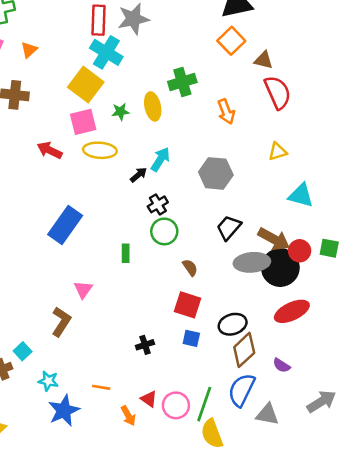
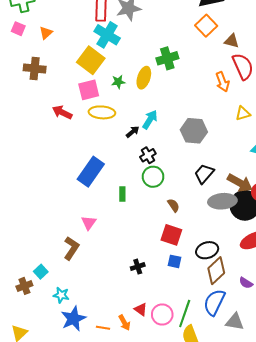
yellow ellipse: (153, 106) -> (144, 78), turned 30
orange arrow: (226, 112) -> (222, 82), moved
blue rectangle: (65, 225) -> (91, 172), moved
orange line: (101, 387) -> (103, 328), moved

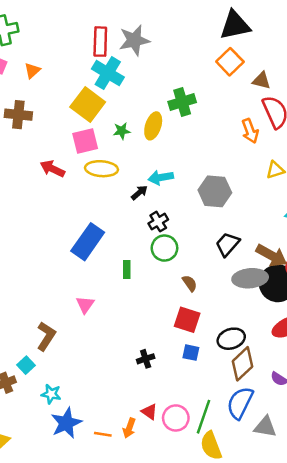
cyan arrow: (150, 120) -> (161, 178), turned -132
brown L-shape: (71, 248) -> (46, 336), moved
orange arrow: (124, 323) -> (129, 428), turned 49

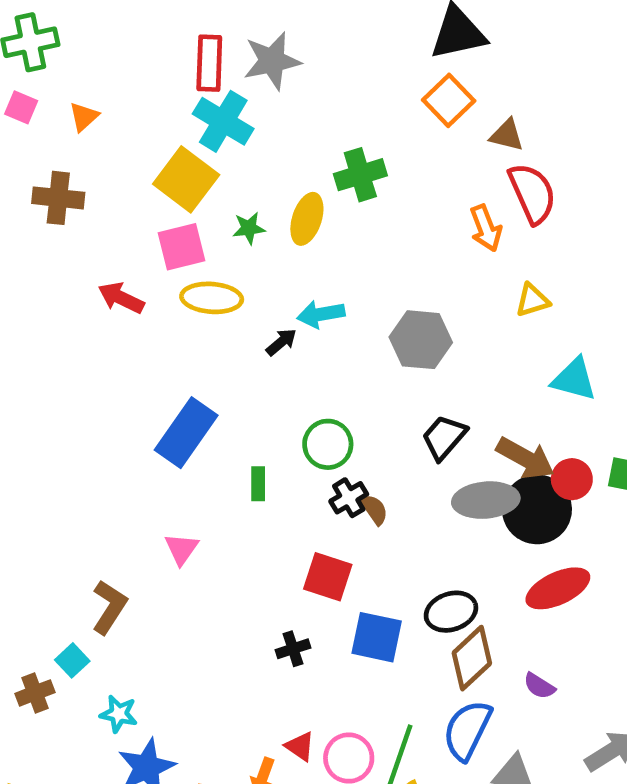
black cross: (158, 222) -> (349, 498), moved
red square: (187, 320) -> (328, 577), moved
blue square: (191, 353) -> (377, 637), size x1.6

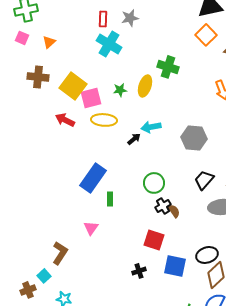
gray star: (272, 61) -> (130, 18), size x0.7
red rectangle: (209, 63) -> (103, 19), size x0.7
green cross: (360, 175) -> (168, 67), turned 35
yellow square: (186, 179) -> (73, 86), moved
green rectangle: (258, 484) -> (110, 199), moved

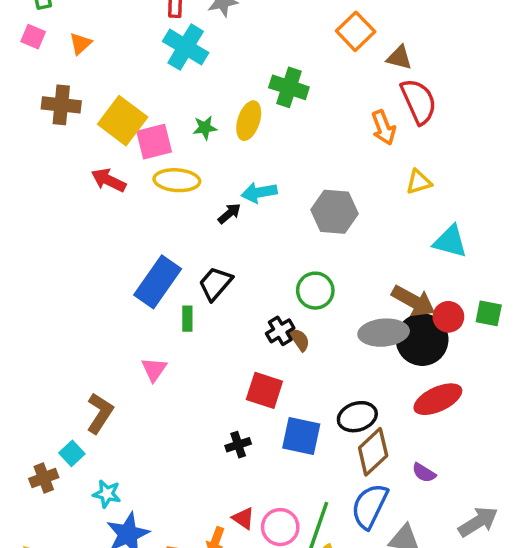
black trapezoid: (204, 180) -> (215, 284), moved
green circle: (154, 183) -> (315, 291), moved

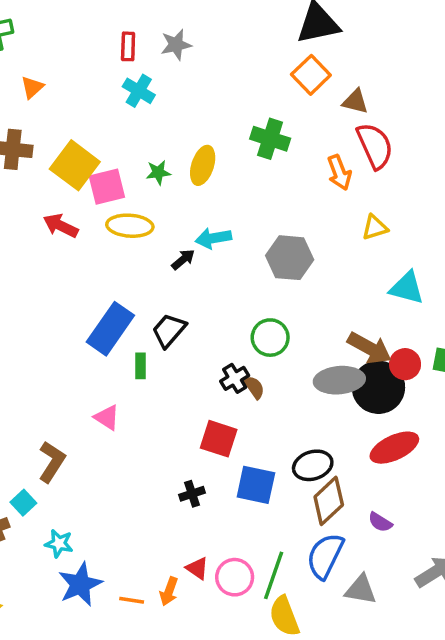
cyan cross: (186, 47) -> (139, 91), size x0.7
green cross: (289, 87) -> (270, 139), moved
pink triangle: (154, 369) -> (107, 417), turned -32

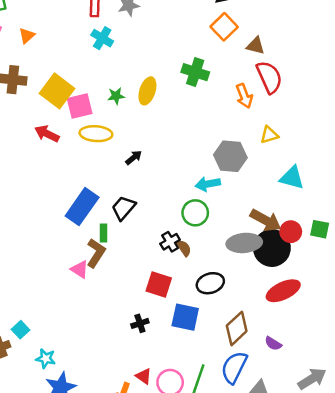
cyan arrow: (213, 238) -> (208, 184), moved
gray hexagon: (290, 258) -> (230, 156), moved
brown L-shape: (52, 462) -> (96, 253), moved
black ellipse: (313, 465) -> (210, 283), moved

